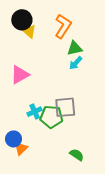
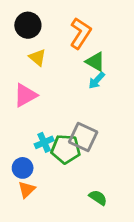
yellow triangle: (29, 31) -> (37, 57), moved
green triangle: (75, 48) -> (95, 62), turned 42
gray square: (65, 107) -> (83, 137), turned 30
blue circle: (14, 139) -> (23, 168), moved

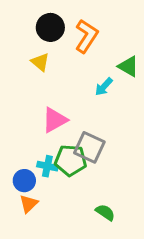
black circle: (28, 25) -> (50, 27), moved
green triangle: (95, 62) -> (128, 66), moved
pink triangle: (25, 95) -> (55, 120), moved
cyan cross: (44, 142) -> (47, 166), moved, turned 36

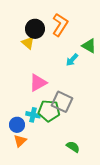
black circle: (50, 27) -> (35, 29), moved

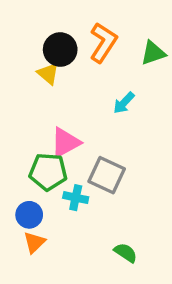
green triangle: (89, 46) -> (153, 53), moved, turned -49
green pentagon: (49, 111) -> (48, 172), moved
cyan cross: (33, 115) -> (76, 198), moved

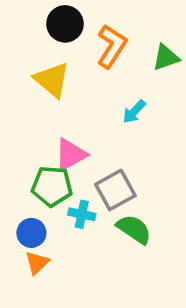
black circle: (60, 49) -> (65, 24), moved
yellow triangle: (48, 74) -> (52, 80), size x1.5
gray square: (107, 175) -> (115, 190), turned 36
green semicircle: (126, 253) -> (134, 229), moved, size x1.4

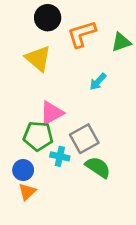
orange L-shape: (112, 46) -> (82, 34), turned -140

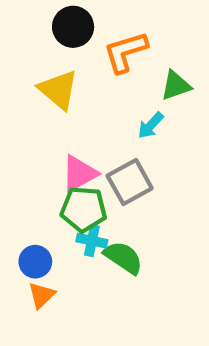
green triangle: (121, 42) -> (176, 86), moved
green pentagon: (38, 136) -> (84, 209), moved
gray square: (84, 139) -> (130, 182), moved
green semicircle: (98, 167) -> (123, 257), moved

